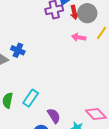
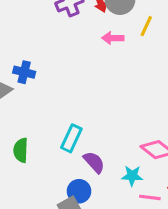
cyan rectangle: (31, 98) -> (71, 138), moved

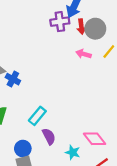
blue cross: (24, 72) -> (13, 79), moved
blue circle: (79, 191) -> (23, 149), moved

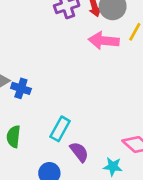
pink arrow: (84, 54) -> (104, 41), size x1.5

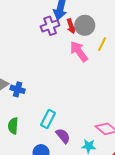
pink arrow: (104, 41) -> (79, 51), turned 50

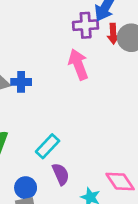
pink arrow: (79, 51) -> (78, 64), moved
blue cross: (18, 89) -> (21, 82), moved, turned -32

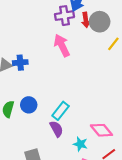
cyan rectangle: (48, 146) -> (61, 111), moved
blue circle: (26, 188) -> (29, 105), moved

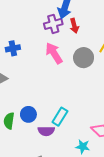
gray circle: (100, 22) -> (84, 58), moved
blue cross: (20, 63) -> (13, 48), moved
purple semicircle: (56, 129) -> (46, 131), moved, turned 126

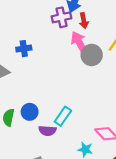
blue cross: (13, 48) -> (24, 49), moved
pink arrow: (54, 53) -> (79, 43), moved

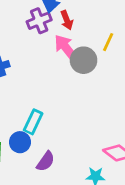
cyan rectangle: (63, 116) -> (33, 122), moved
purple semicircle: (47, 131) -> (46, 161), turned -49

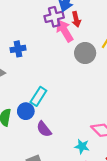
pink arrow: (66, 48) -> (65, 31), moved
purple semicircle: (46, 161) -> (44, 129), turned 98

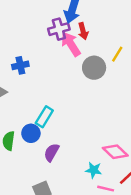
purple semicircle: (44, 129) -> (51, 152), turned 70

